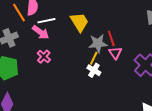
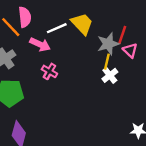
white line: (46, 21) -> (57, 28), moved
red line: (111, 38) -> (122, 35), turned 49
white cross: (94, 70) -> (110, 75), turned 32

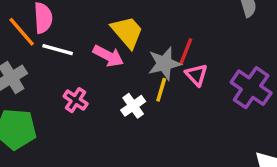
white line: (57, 28) -> (58, 50), moved, turned 36
pink arrow: (40, 44) -> (108, 56), moved
white cross: (110, 75) -> (133, 106), moved

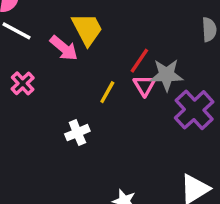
gray star: (164, 64) -> (167, 75), moved
white cross: (133, 106) -> (77, 133), moved

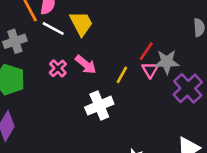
yellow trapezoid: (87, 29) -> (81, 24), moved
pink arrow: (64, 48) -> (86, 65), moved
white cross: (77, 133) -> (99, 106), size x1.5

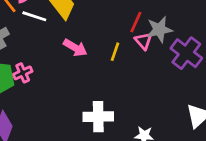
pink cross: (58, 68) -> (23, 73), moved, turned 30
white cross: (99, 106) -> (98, 117), moved, turned 32

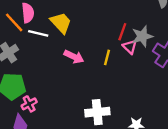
pink cross: (23, 73) -> (29, 104), moved

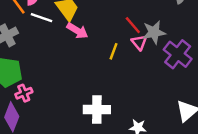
red line: (122, 32) -> (133, 25), turned -66
pink arrow: (74, 57) -> (77, 31), moved

